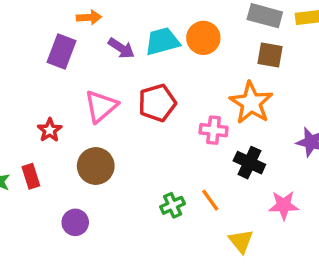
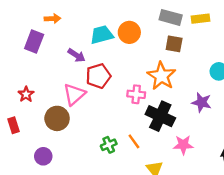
purple arrow: (121, 48) -> (77, 55), moved
pink triangle: (101, 106) -> (74, 94), moved
black cross: (249, 163) -> (160, 116), size x1.4

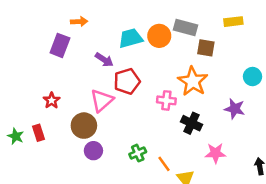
gray rectangle: (171, 17) -> (186, 27), moved
black cross: (160, 116) -> (192, 123), size x0.7
orange line: (134, 141) -> (164, 164), moved
purple circle: (43, 156) -> (93, 151), moved

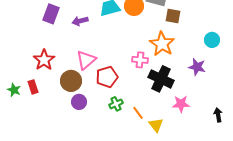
purple arrow: (104, 60) -> (80, 21), moved, turned 133
red pentagon: (127, 81) -> (107, 77), moved
red star: (52, 100) -> (44, 60), size x1.5
black cross: (192, 123) -> (161, 79), size x1.4

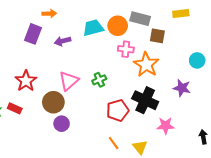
pink cross: (140, 60) -> (126, 49), moved
red pentagon: (107, 77) -> (118, 110), moved
red rectangle: (33, 87) -> (15, 108), turned -48
green cross: (116, 104) -> (99, 80), moved
orange line: (138, 113) -> (114, 143), moved

